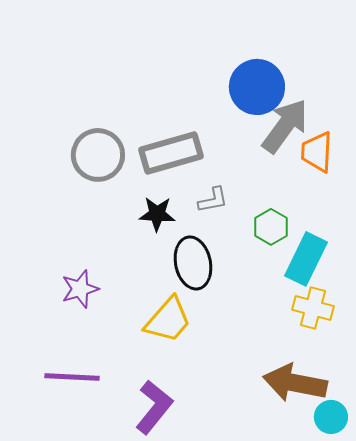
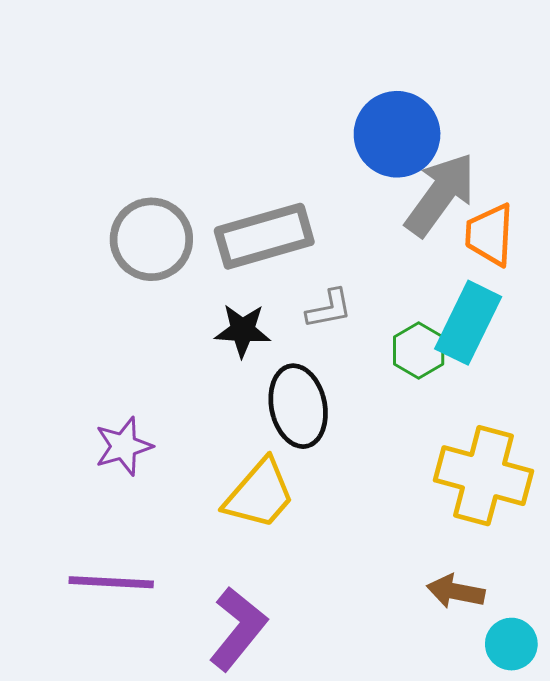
cyan rectangle: (306, 259) -> (468, 323), moved
yellow cross: (313, 308) -> (484, 476), size x1.5
brown arrow: (295, 383) -> (456, 591), size x0.6

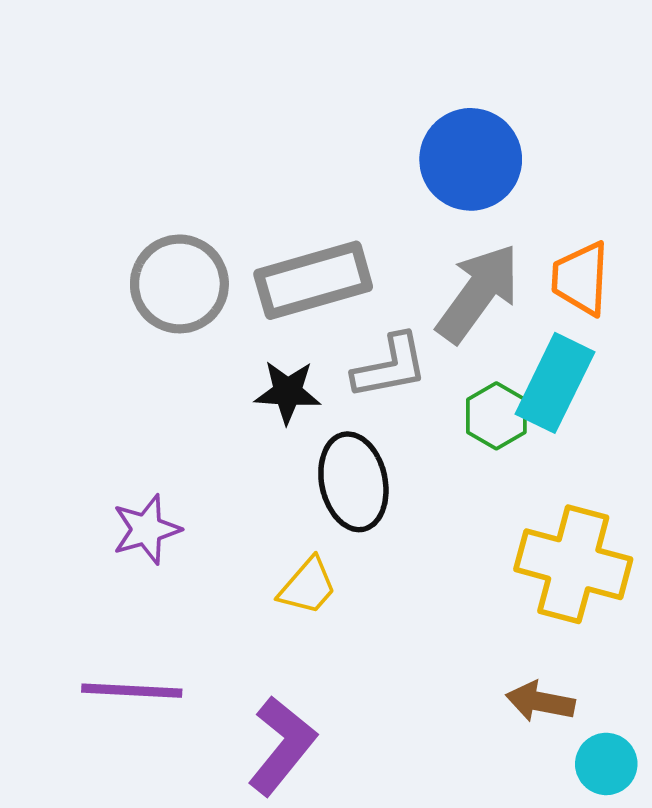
gray arrow: (440, 194) -> (478, 293), moved
gray L-shape: (329, 309) -> (390, 366), size x1.4
yellow trapezoid: (260, 494) -> (308, 586), size x0.7

